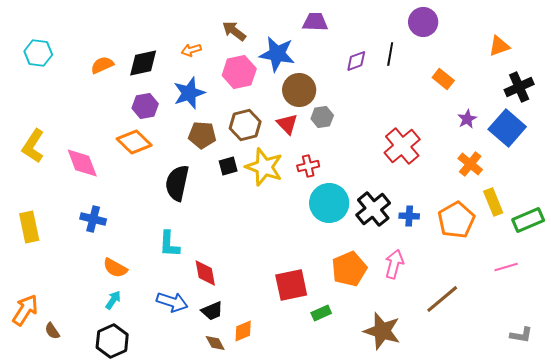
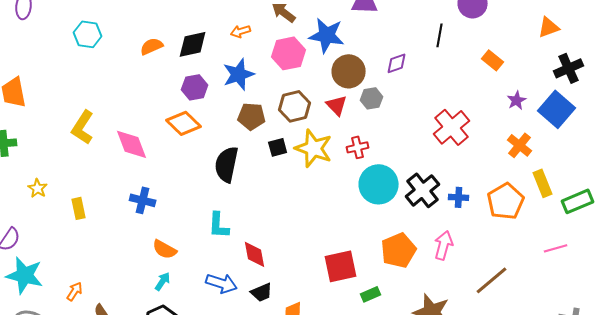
purple diamond: (356, 61) -> (397, 63), moved
yellow rectangle: (29, 227) -> (79, 208), size x0.7
orange arrow: (25, 310) -> (75, 291), size x0.6

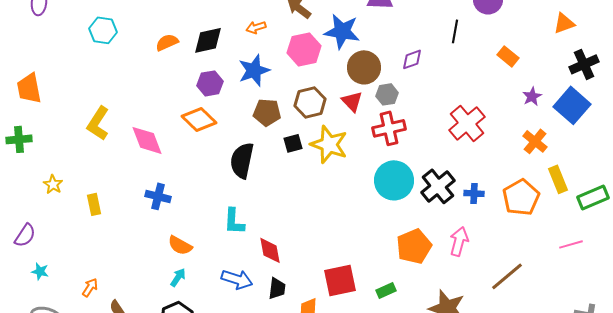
red cross: (358, 147) -> (389, 128), moved, size x1.5
red square: (341, 266) -> (340, 280), moved
cyan star: (25, 275) -> (40, 271), size x0.5
black trapezoid: (262, 292) -> (277, 288), turned -60

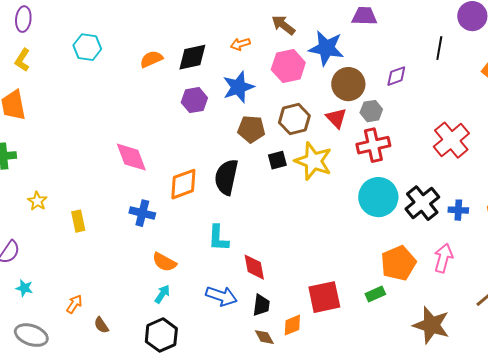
orange diamond: (199, 119) -> (183, 184), moved, turned -64
yellow L-shape: (98, 123) -> (22, 60), moved, size x0.7
green rectangle: (386, 290) -> (375, 294), moved

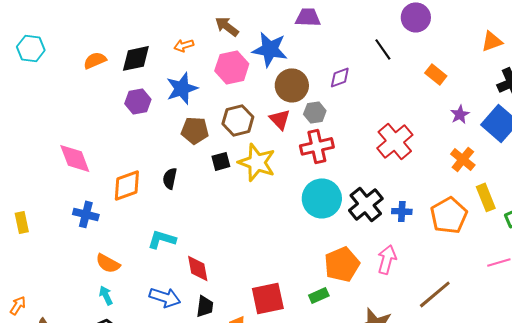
black line: (439, 48) -> (383, 49), turned -45
black semicircle: (226, 177) -> (170, 178), size x0.6
cyan L-shape: (218, 238) -> (162, 239), turned 104
cyan arrow: (162, 294) -> (106, 295), turned -60

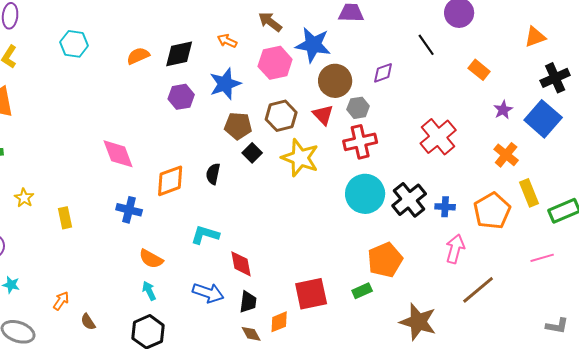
orange arrow: (184, 45) -> (227, 41), turned 42
black square: (221, 161) -> (252, 153), moved, turned -30
pink arrow: (387, 259) -> (455, 249), moved

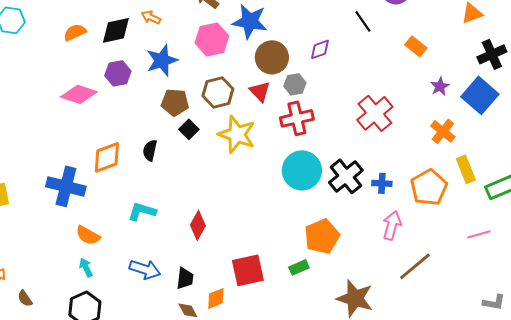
orange arrow: (227, 41) -> (151, 17), moved
pink diamond: (118, 154) -> (79, 94), moved, turned -51
blue cross: (129, 210) -> (66, 186), size x1.5
red diamond: (241, 264) -> (198, 225), moved, turned 40

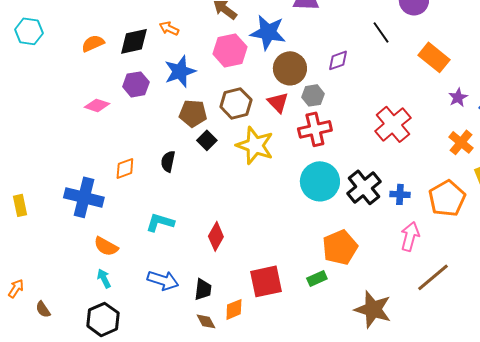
orange rectangle: (416, 46) -> (434, 57), size x1.4
pink diamond: (79, 94) -> (97, 105), size x0.7
orange diamond: (107, 157) -> (125, 168), size x0.7

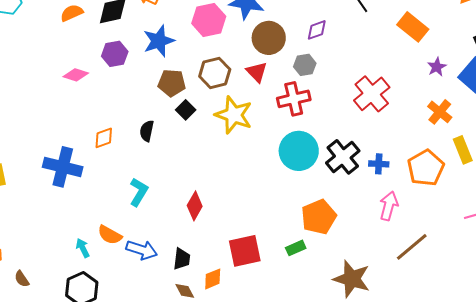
gray hexagon: (313, 95) -> (305, 65), moved
cyan L-shape: (160, 222) -> (139, 192), turned 104
orange semicircle: (106, 246) -> (110, 235), moved

